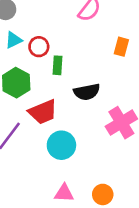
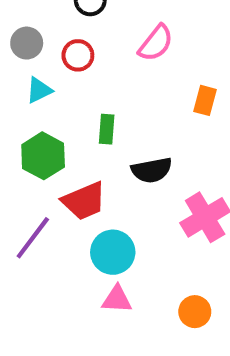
red circle: (39, 47) -> (78, 55), moved
pink triangle: (64, 193) -> (117, 299), moved
orange circle: (103, 194) -> (195, 312), moved

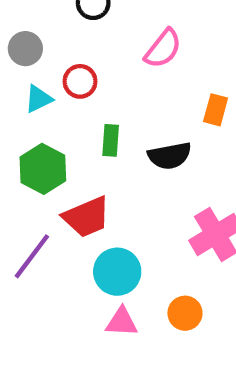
red circle: (78, 55) -> (80, 81), moved
black semicircle: (152, 170) -> (170, 156), moved
orange circle: (195, 312) -> (185, 313), moved

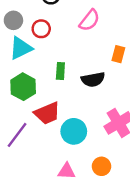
red circle: (80, 81) -> (41, 29), moved
cyan triangle: (38, 99) -> (21, 48), size x1.5
cyan circle: (117, 272) -> (74, 131), moved

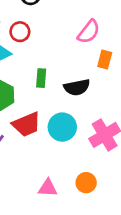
pink semicircle: (89, 20) -> (89, 32), moved
cyan circle: (74, 131) -> (62, 127), moved

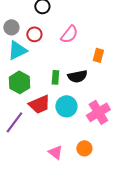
pink semicircle: (89, 32) -> (69, 34), moved
green rectangle: (41, 78) -> (55, 77), moved
pink triangle: (48, 188) -> (55, 152), turned 35

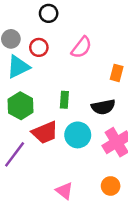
black semicircle: (77, 76) -> (103, 107), moved
orange circle: (84, 148) -> (111, 186), moved

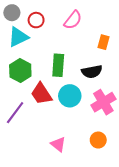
green rectangle: (64, 100) -> (58, 65), size x1.5
red trapezoid: (45, 132) -> (41, 94), turned 80

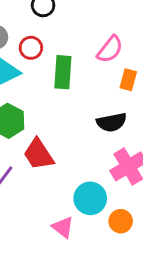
pink semicircle: (73, 20) -> (110, 49), moved
green rectangle: (58, 65) -> (63, 72), moved
cyan circle: (70, 96) -> (90, 198), moved

